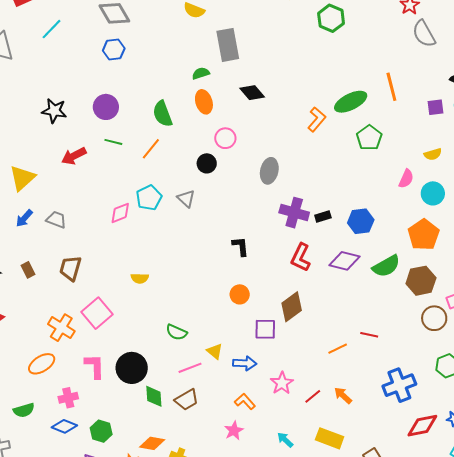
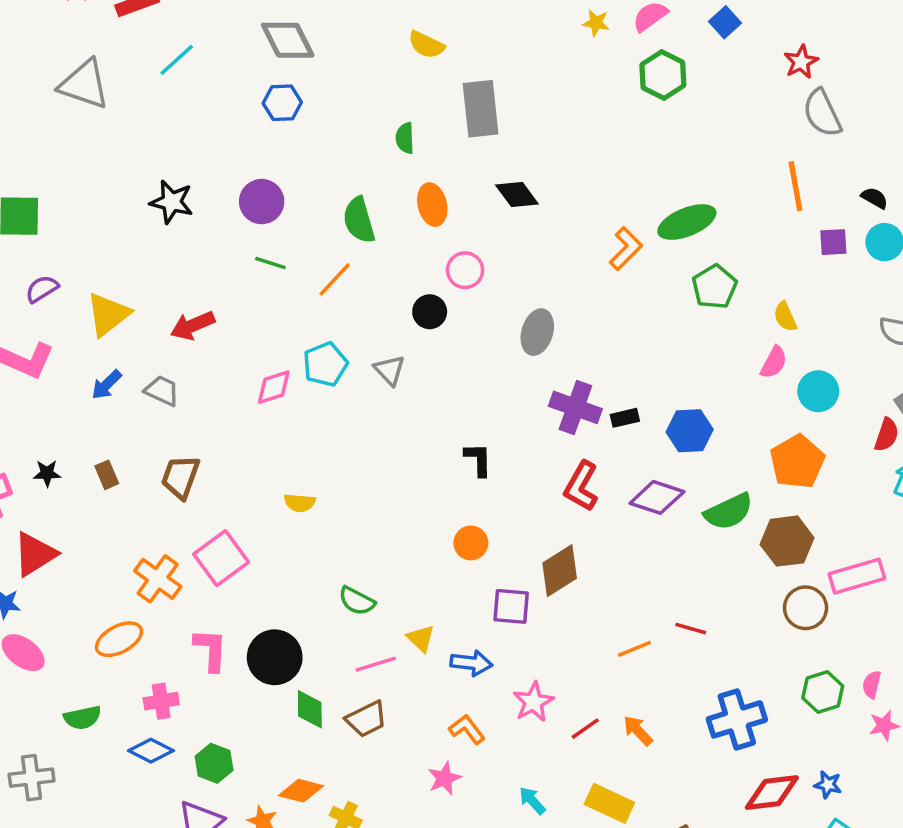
green semicircle: (201, 73) -> (405, 138), moved, turned -78
orange line: (391, 87) -> (795, 186), moved
yellow semicircle: (433, 154) -> (785, 317), moved, turned 78
red arrow: (74, 156) -> (193, 325), moved

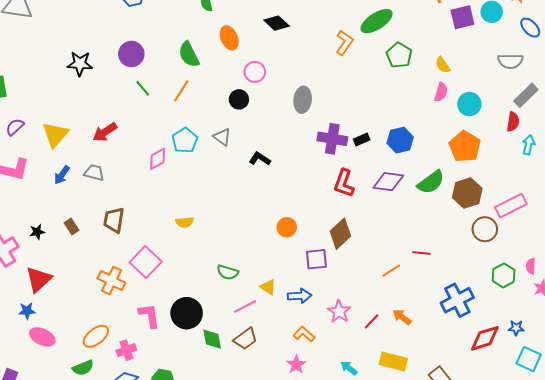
purple square: (833, 242) -> (462, 17), size x1.4
green line: (270, 263) -> (143, 88), turned 42
black L-shape: (478, 460) -> (260, 159), moved, turned -45
orange ellipse: (119, 639) -> (96, 336), moved

